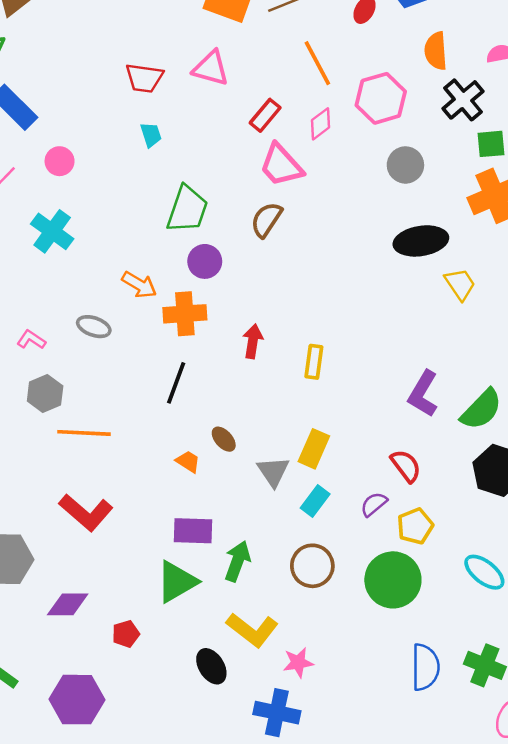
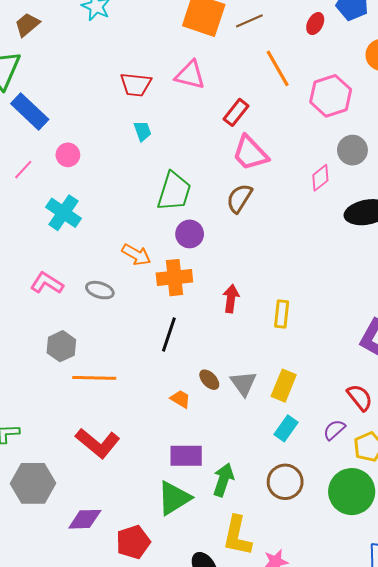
pink diamond: (320, 124) -> (320, 178), moved
pink L-shape: (31, 340) -> (47, 283), moved, size x1.4
gray triangle: (273, 472) -> (243, 383), moved
yellow L-shape: (252, 630) -> (237, 536), turned 66
red pentagon: (126, 634) -> (133, 542), size x1.5

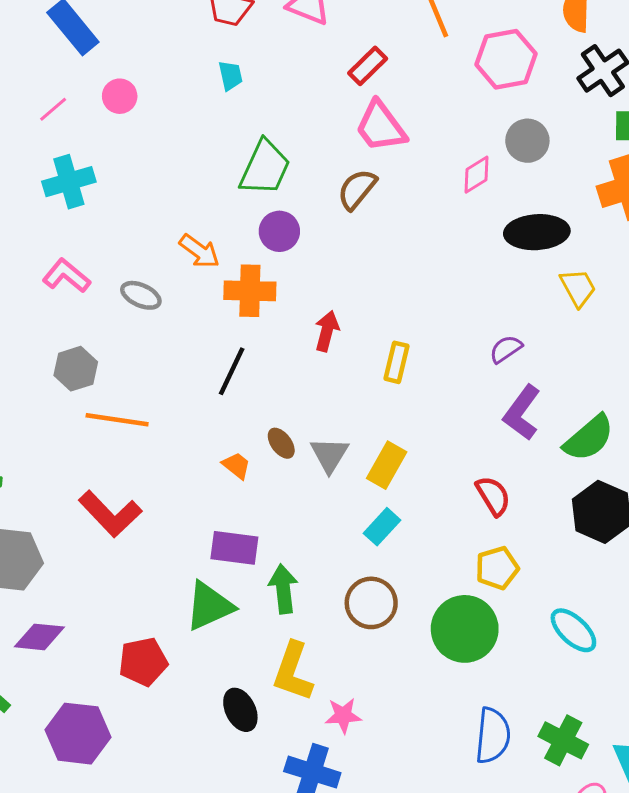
cyan cross: (63, 213) -> (69, 182), moved, turned 32
purple semicircle: (334, 430) -> (506, 349), moved
green arrow: (223, 480) -> (283, 589), turned -32
purple diamond: (85, 519) -> (39, 637), moved

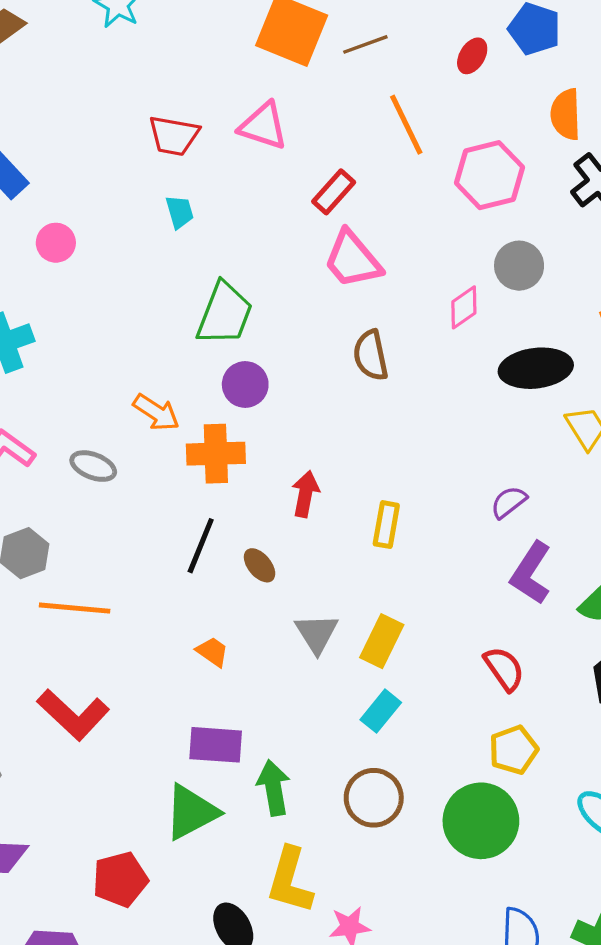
brown semicircle: (357, 189) -> (371, 355), moved, turned -48
brown ellipse: (281, 443) -> (260, 565), moved

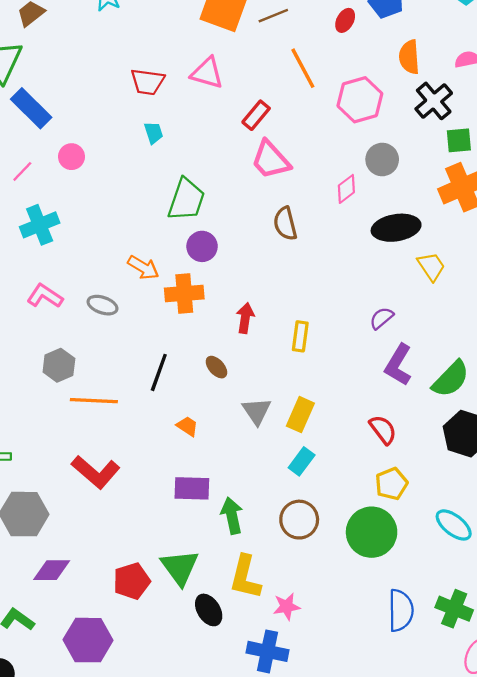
black line: (201, 546) -> (159, 372), moved
green triangle: (191, 812) -> (180, 567), moved, turned -36

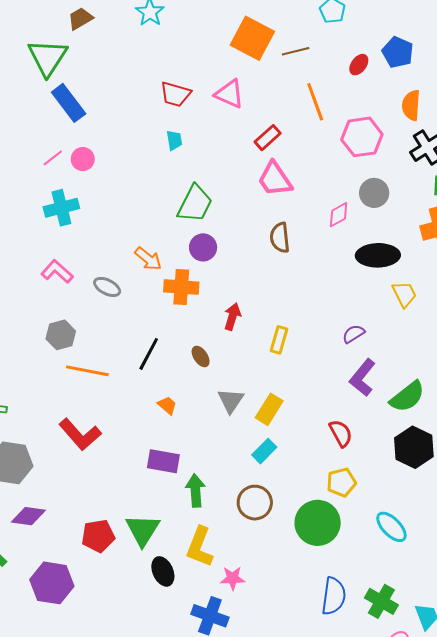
pink circle: (71, 157) -> (83, 159), moved

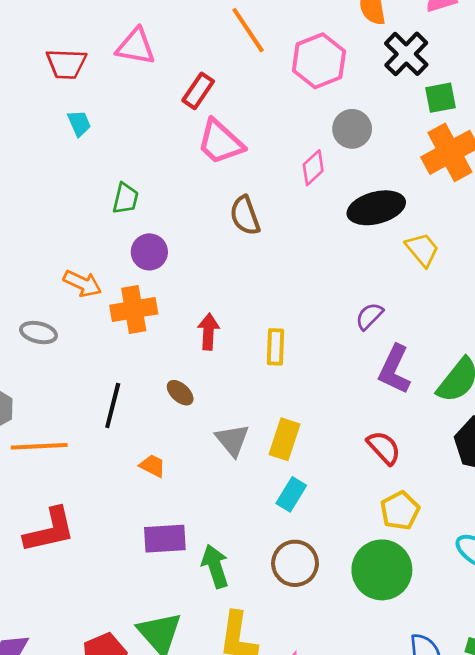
green trapezoid: (195, 204) -> (125, 198), size x0.6
red L-shape: (80, 434) -> (50, 530), turned -48

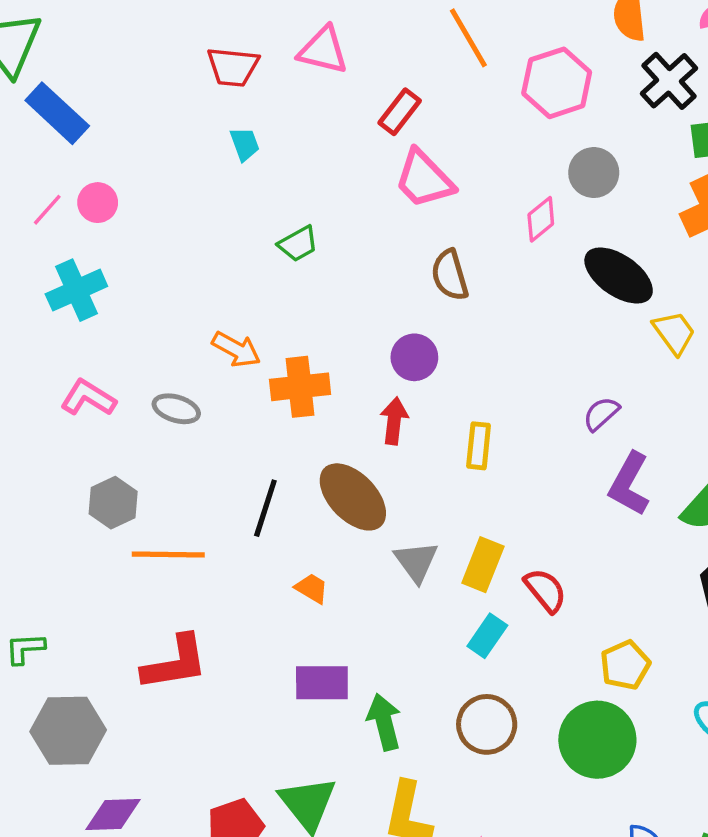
green trapezoid: (125, 198) -> (298, 244), turned 44
black ellipse: (376, 208) -> (619, 275), turned 46
purple circle: (149, 252) -> (414, 357), moved
brown ellipse: (180, 393) -> (353, 497), size x2.0
red semicircle: (384, 448) -> (545, 590), moved

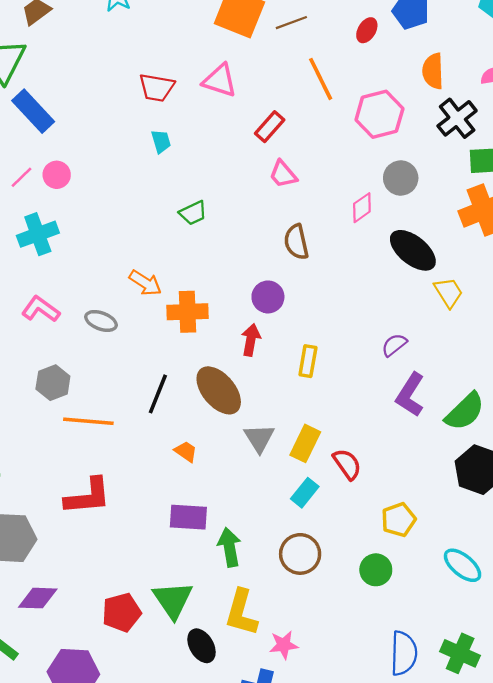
pink trapezoid: (424, 179) -> (283, 174), size x0.7
green circle: (597, 740) -> (376, 570), size x0.6

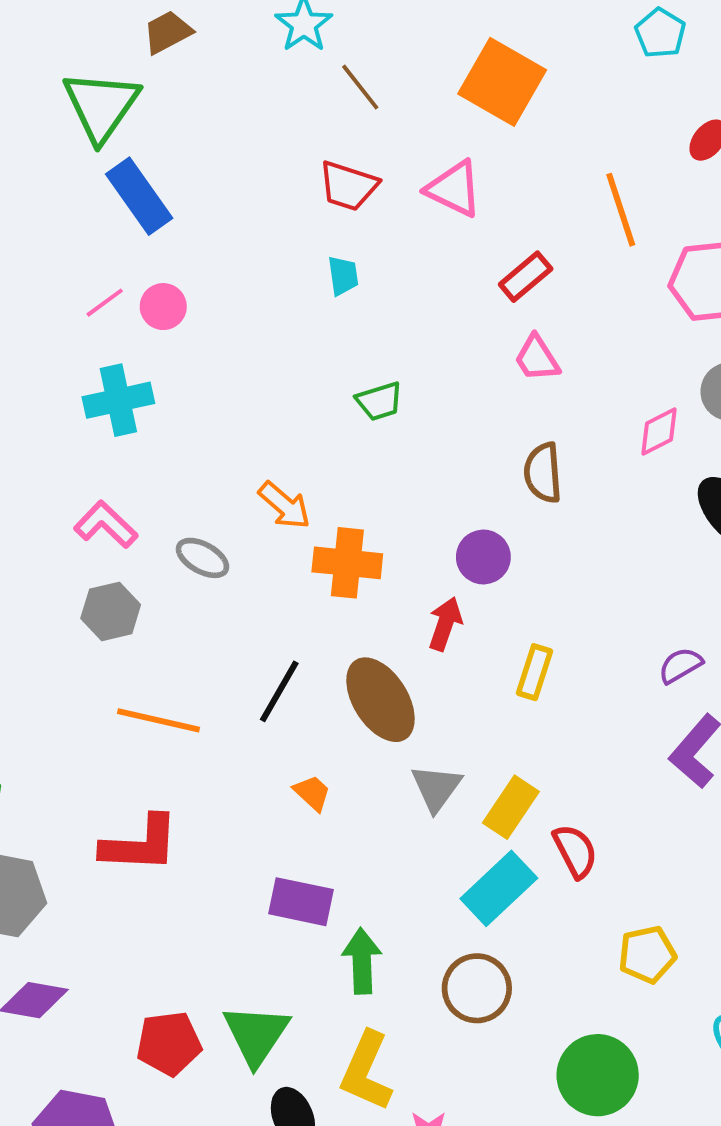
brown line: (291, 23) -> (360, 87), moved, turned 64
gray hexagon: (53, 383) -> (111, 611), moved
cyan rectangle: (305, 493) -> (499, 888), size x1.5
green circle: (376, 570) -> (598, 1075), moved, size x1.5

